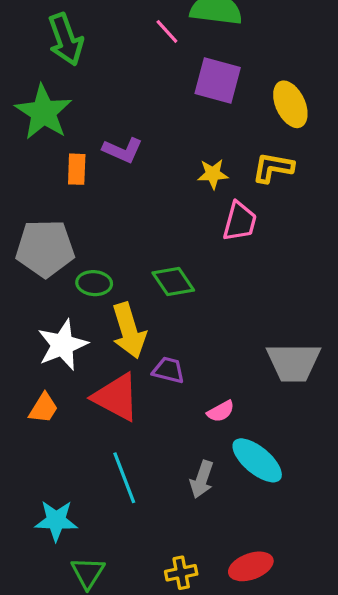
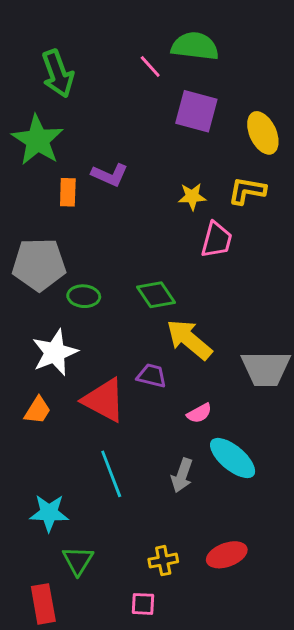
yellow arrow: (129, 331) -> (189, 340), moved, turned 147

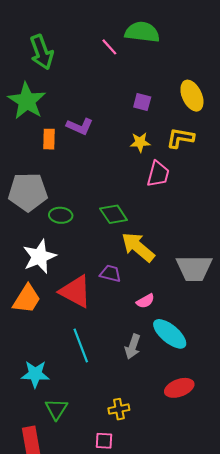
purple square: (196, 111) -> (142, 102), moved, size x0.6
orange trapezoid: (37, 410) -> (27, 299), size x1.4
red ellipse: (227, 555) -> (179, 388), moved

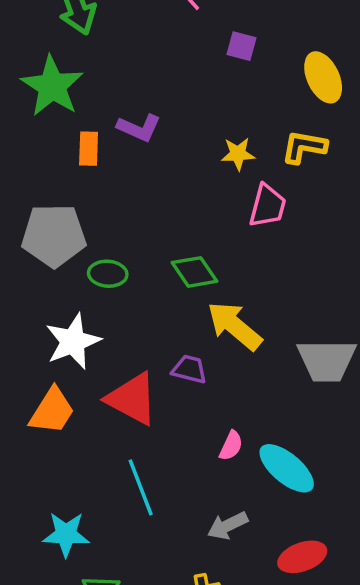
purple square: (142, 102) -> (241, 46), moved
pink semicircle: (145, 301) -> (231, 446), moved, turned -36
gray arrow: (133, 347) -> (228, 526), moved, turned 45

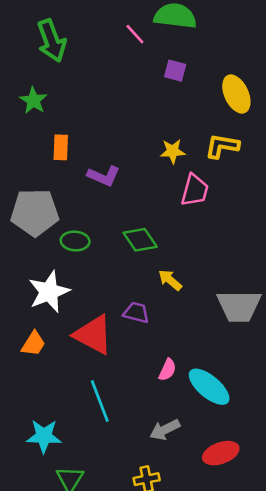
green star: (52, 86) -> (33, 101), size x0.6
purple L-shape: (139, 128) -> (104, 176), moved
yellow arrow: (235, 326) -> (170, 280), size x0.6
orange trapezoid: (52, 411) -> (33, 344), size x0.7

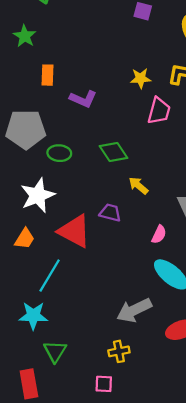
pink semicircle: (167, 370) -> (159, 234), moved
cyan line: (100, 401) -> (50, 276), moved, turned 52
gray arrow: (165, 430) -> (134, 310), size x1.4

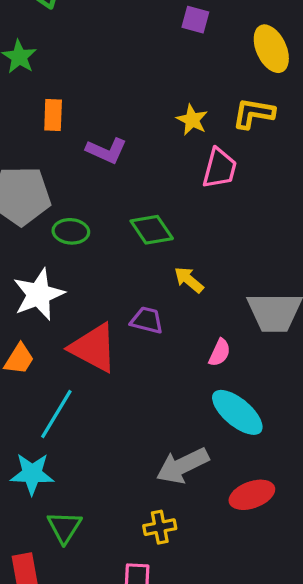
yellow star: (141, 78) -> (192, 120), turned 30

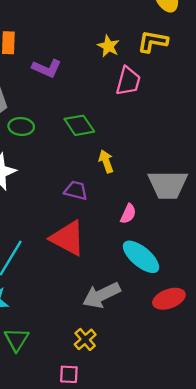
yellow arrow: (189, 280) -> (106, 161), turned 30
red triangle: (94, 348) -> (68, 238), moved
red ellipse: (252, 495) -> (169, 299), moved
yellow cross: (160, 527) -> (85, 339), turned -30

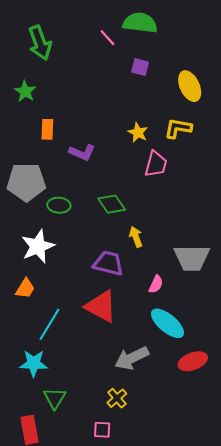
purple trapezoid: (76, 190) -> (108, 263), size x1.4

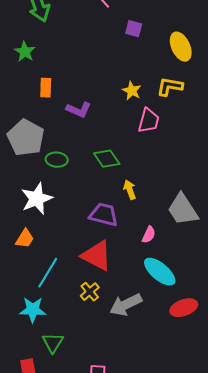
gray pentagon: (26, 182) -> (26, 138), turned 30
gray trapezoid: (192, 258) -> (183, 210), turned 57
yellow cross: (117, 398) -> (90, 292), moved

